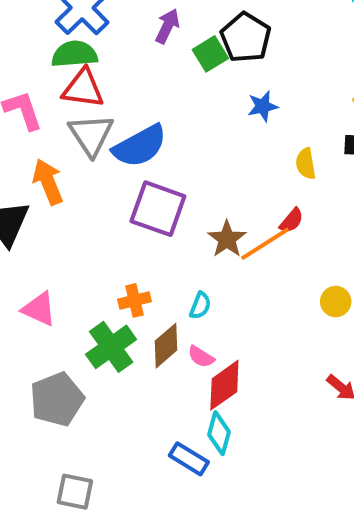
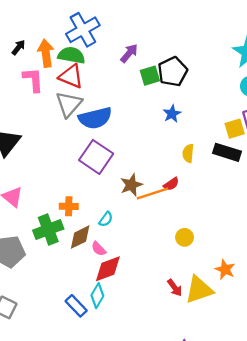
blue star: (263, 106) -> (172, 114), turned -30
orange arrow: (48, 182) -> (46, 53), moved

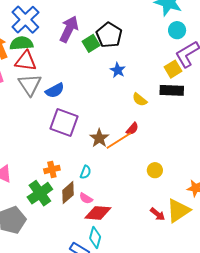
purple arrow: (129, 53) -> (69, 29), size x1.5
blue semicircle: (95, 118) -> (55, 90), size x0.7
yellow semicircle: (188, 153) -> (140, 100), turned -42
red diamond: (108, 269) -> (98, 213), turned 40

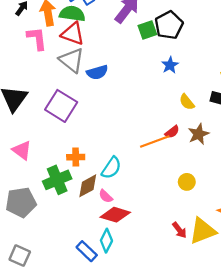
gray triangle: (30, 85) -> (72, 60), turned -30
purple square: (64, 123) -> (61, 106), moved
brown star: (99, 138) -> (199, 134), moved
cyan semicircle: (86, 172) -> (111, 168), size x1.5

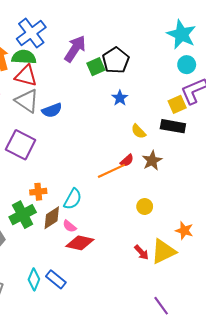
cyan diamond: (106, 241) -> (34, 279), moved

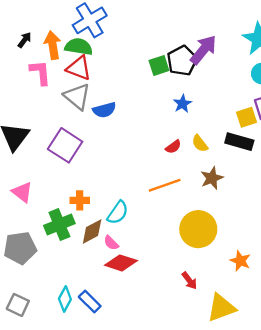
purple arrow: (75, 49) -> (203, 50), moved
red semicircle: (127, 161) -> (173, 147), moved
yellow circle: (145, 206) -> (198, 229), size x2.0
yellow triangle: (163, 251) -> (221, 308), moved

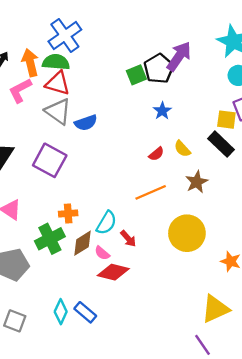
pink L-shape: (40, 73) -> (20, 90), turned -108
yellow square: (247, 117) -> (226, 120), turned 30
black rectangle: (239, 142) -> (221, 144), turned 32
red arrow: (189, 281) -> (128, 239), moved

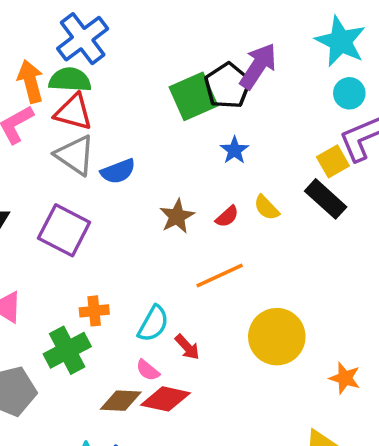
green square: (136, 75) -> (193, 96), size x1.5
yellow square: (226, 120) -> (333, 161), turned -36
brown star: (197, 182) -> (177, 216), moved
brown diamond: (83, 243) -> (121, 401), moved, turned 36

